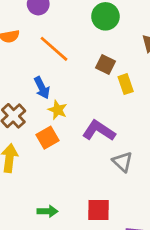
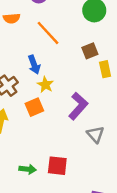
brown square: (106, 65) -> (90, 51), turned 35
purple L-shape: (99, 131) -> (78, 106), turned 92
red square: (99, 210) -> (57, 166), moved

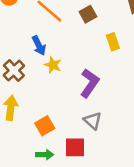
brown square: (90, 51) -> (88, 14), moved
orange square: (34, 107) -> (45, 126), moved
gray triangle: (95, 134) -> (93, 121), moved

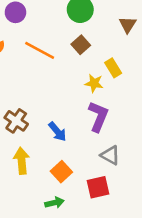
blue arrow: (39, 45) -> (57, 132), moved
yellow star: (53, 65) -> (94, 83), moved
green arrow: (45, 155) -> (54, 203), moved

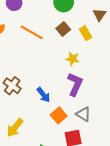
yellow rectangle: (113, 68) -> (86, 33), moved
yellow arrow: (22, 161) -> (15, 128), moved, turned -138
orange square: (61, 172) -> (59, 115), moved

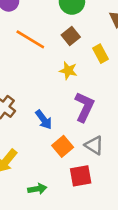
yellow rectangle: (86, 33) -> (101, 54), moved
yellow star: (73, 59) -> (68, 71), moved

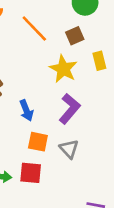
yellow star: (68, 71) -> (63, 69), size x1.5
orange square: (63, 146) -> (38, 142), turned 36
red square: (81, 176) -> (31, 173), moved

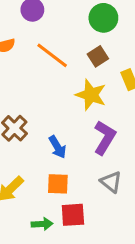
orange square: (38, 142) -> (58, 184), moved

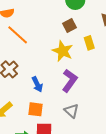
orange line: (52, 55) -> (18, 35), moved

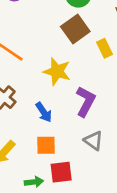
brown square: (69, 25) -> (75, 29), size x1.5
yellow star: (63, 51) -> (57, 71), moved

